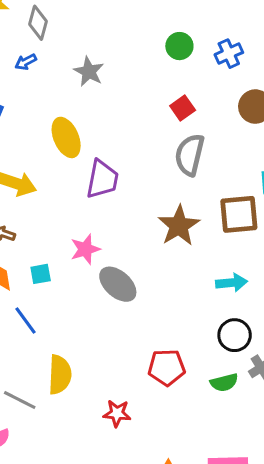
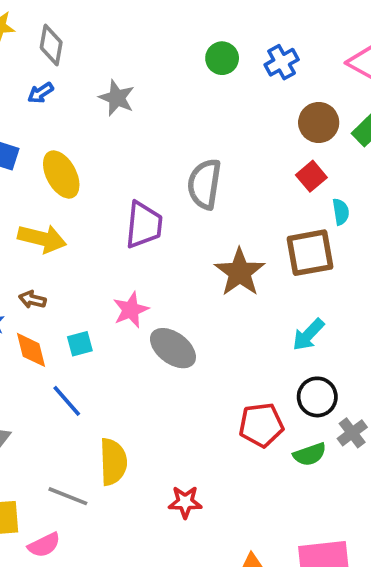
red square: (183, 108) -> (311, 176), moved
yellow ellipse: (66, 137) -> (61, 174), moved
gray semicircle: (190, 155) -> (204, 184), moved
cyan arrow: (232, 283) -> (308, 335), turned 144
red pentagon: (167, 367) -> (261, 425), moved

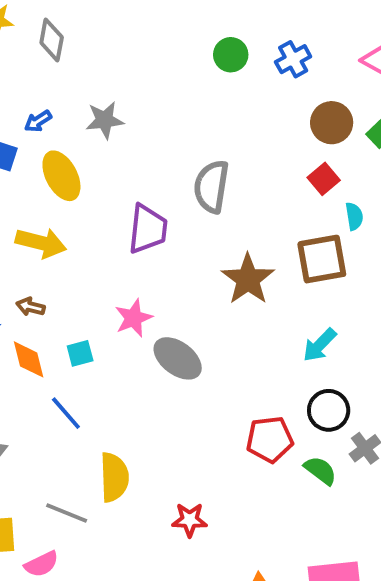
blue arrow: (41, 93) -> (38, 121), moved
gray star: (117, 98) -> (105, 120), moved, turned -30
green semicircle: (310, 454) -> (320, 470), turned -124

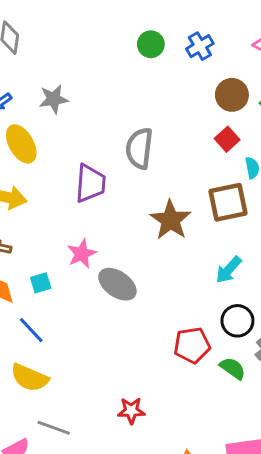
yellow semicircle: (114, 477) -> (30, 378), moved, turned 117
gray line: (67, 513) -> (54, 428), moved

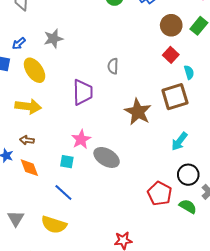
gray semicircle: (139, 148) -> (113, 66), size x0.6
cyan square: (41, 283) -> (67, 162), moved, turned 32
blue line: (31, 330) -> (63, 192), moved
red pentagon: (192, 345) -> (160, 194), turned -30

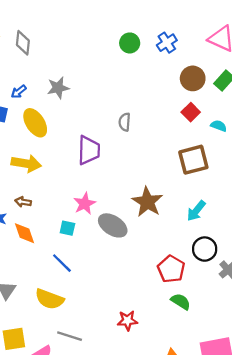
cyan semicircle: (189, 72) -> (219, 126), moved, turned -56
brown star: (138, 112) -> (147, 202), moved
green semicircle: (188, 206) -> (181, 301), moved

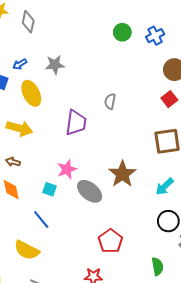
red pentagon: (171, 269) -> (110, 241), moved
green semicircle: (181, 301) -> (157, 267), moved, turned 42

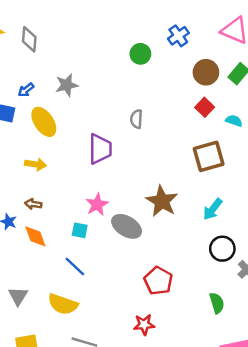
green circle: (122, 32) -> (140, 54), moved
yellow arrow: (19, 128) -> (36, 164), size x0.7

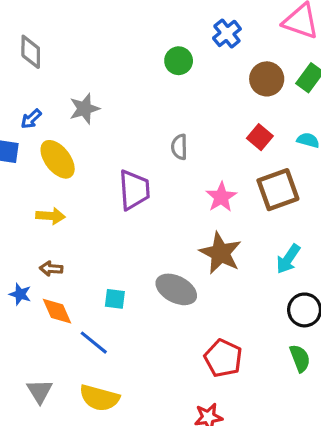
red square: (205, 107) -> (260, 137), moved
pink star: (97, 204) -> (221, 197), moved
blue line: (75, 267) -> (94, 343), moved
green semicircle: (217, 303) -> (300, 358), moved

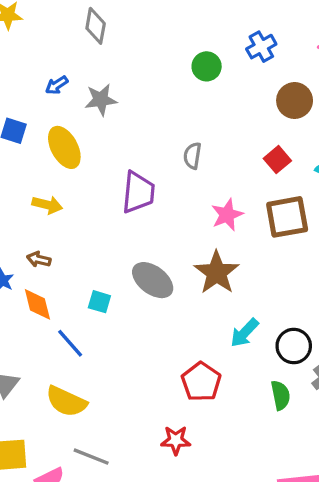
gray diamond: (31, 52) -> (96, 26), moved
blue arrow: (31, 119) -> (57, 85), moved
cyan arrow: (288, 259) -> (244, 333), moved
gray ellipse: (176, 289) -> (153, 280), moved

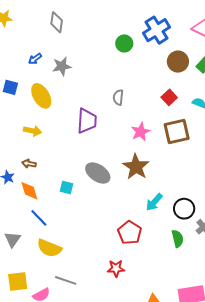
blue cross: (261, 47) -> (157, 30), size x1.5
blue line: (70, 343) -> (39, 218), moved

